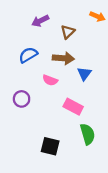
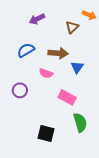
brown triangle: (68, 32) -> (72, 27), moved

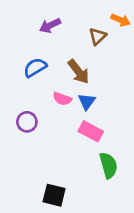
brown arrow: (58, 53) -> (79, 72), turned 48
blue triangle: (77, 67) -> (87, 101), moved
black square: (46, 134) -> (54, 195), moved

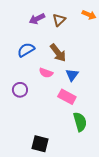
brown triangle: (98, 36) -> (59, 20), moved
blue triangle: (87, 101) -> (72, 75), moved

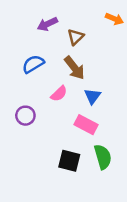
brown triangle: (59, 20) -> (76, 37), moved
pink semicircle: (46, 73) -> (59, 94), turned -64
black square: (40, 144) -> (69, 161), moved

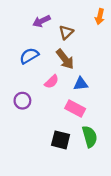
orange arrow: (114, 19) -> (100, 17), turned 80
blue triangle: (93, 96) -> (81, 84), turned 48

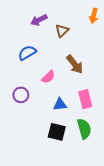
brown arrow: (65, 59) -> (75, 64), moved
blue triangle: (81, 84) -> (60, 104), moved
pink rectangle: (75, 109) -> (85, 99), moved, turned 48

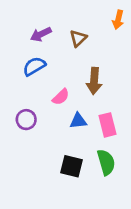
purple arrow: (39, 20) -> (41, 34), moved
brown arrow: (75, 64) -> (94, 81), turned 42
blue triangle: (60, 104) -> (78, 121), moved

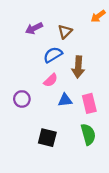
orange arrow: (118, 20) -> (98, 16), turned 40
blue semicircle: (34, 66) -> (53, 55), moved
black square: (71, 166) -> (47, 138), moved

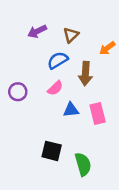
orange arrow: (98, 16) -> (107, 48), moved
purple circle: (22, 99) -> (18, 92), moved
green semicircle: (88, 134) -> (83, 164), moved

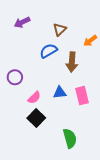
purple arrow: (37, 31) -> (22, 22), moved
pink semicircle: (55, 88) -> (34, 98), moved
black square: (52, 151) -> (36, 118), moved, turned 30

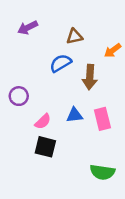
brown triangle: (60, 29) -> (75, 36), turned 32
black square: (36, 118) -> (45, 147), turned -30
green semicircle: (70, 138) -> (102, 172), moved, turned 114

